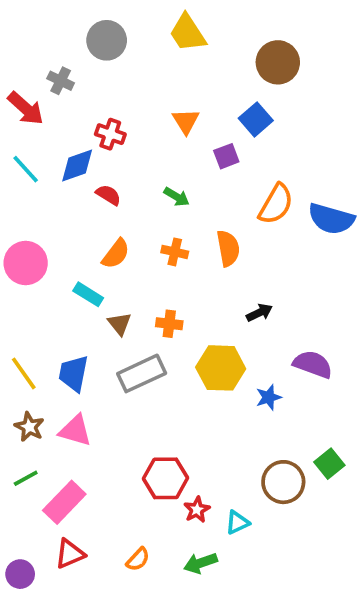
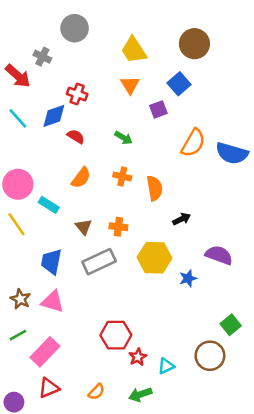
yellow trapezoid: (188, 33) -> (134, 50), moved
orange semicircle: (228, 248) -> (154, 188), moved
cyan rectangle: (88, 294) -> (49, 205), moved
yellow line: (24, 373) -> (17, 224), moved
brown circle: (283, 482) -> (210, 356), moved

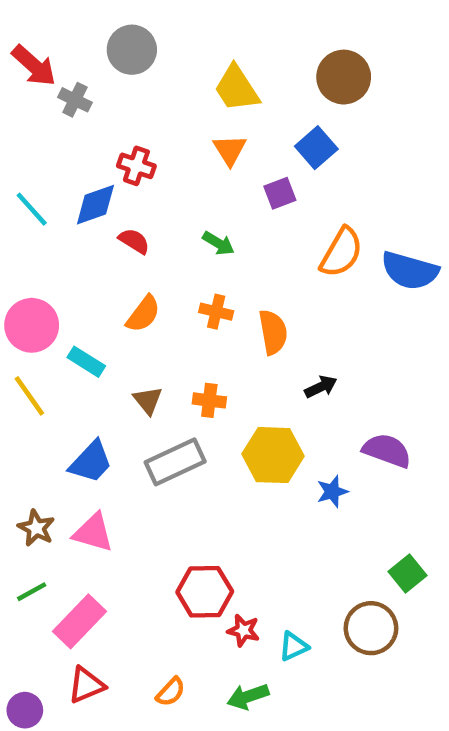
red arrow: (18, 76) -> (34, 66), moved
blue trapezoid: (51, 262) -> (91, 462), turned -148
red star: (138, 357) -> (243, 630), turned -30

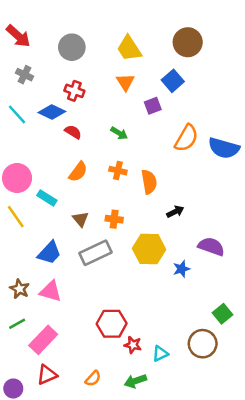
gray circle: (132, 50) -> (72, 47), moved
gray cross: (75, 100) -> (24, 75), moved
blue diamond: (95, 205) -> (52, 112), turned 45

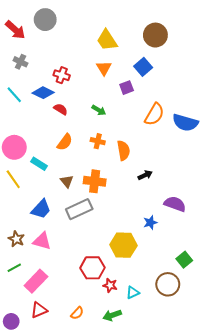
gray circle: (72, 47) -> (45, 20), moved
orange cross: (114, 219) -> (95, 181), size x1.5
yellow hexagon: (149, 249) -> (123, 245), moved

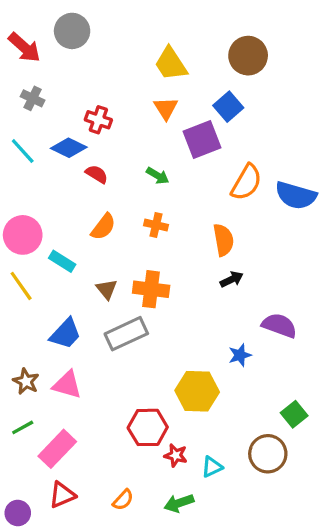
purple square: (127, 88) -> (202, 140), size x1.6
orange semicircle: (123, 150) -> (223, 240), moved

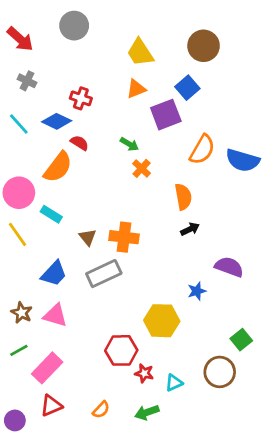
gray circle: (72, 31) -> (74, 26), moved
orange triangle: (166, 108) -> (136, 89), turned 40
orange cross: (156, 225) -> (142, 168), moved, turned 30
orange semicircle: (103, 227) -> (58, 167), moved, size x1.4

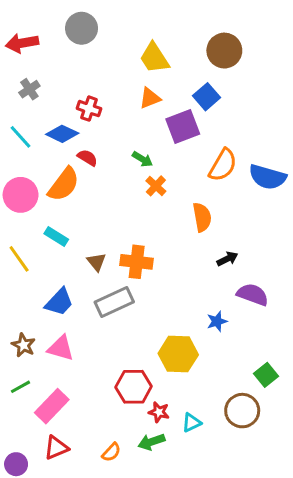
red arrow: (20, 39) -> (22, 43), turned 128
gray cross: (27, 81) -> (29, 89), turned 30
pink circle: (19, 193) -> (21, 195), moved
black arrow: (190, 229) -> (227, 259), moved
green arrow: (147, 412) -> (151, 442), moved

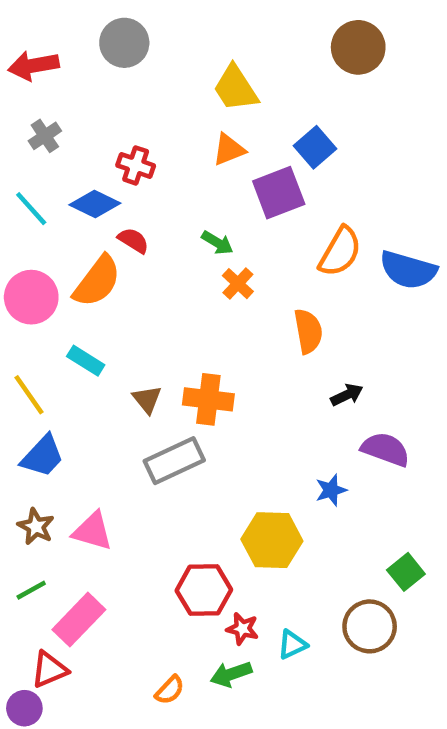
brown circle: (224, 51) -> (358, 47), moved
blue trapezoid: (59, 302) -> (43, 456), moved
red triangle: (56, 448) -> (49, 670), moved

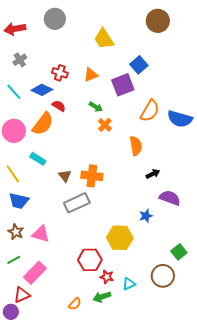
orange triangle: (229, 150) -> (91, 75), moved
blue trapezoid: (43, 456) -> (19, 201), turned 60

